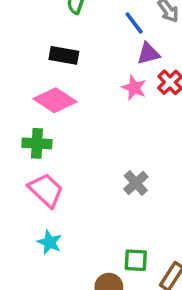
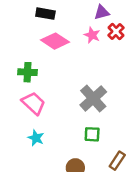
pink diamond: (55, 100) -> (55, 41), moved
gray cross: (136, 183) -> (93, 98), size x1.6
green square: (136, 260) -> (92, 134), moved

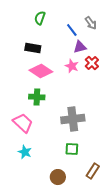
green cross: (28, 72) -> (37, 97), moved
gray cross: (93, 98) -> (73, 119), turned 35

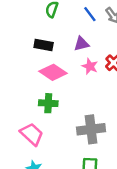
blue line: (72, 30) -> (90, 14), moved
purple triangle: (80, 47) -> (82, 44), moved

